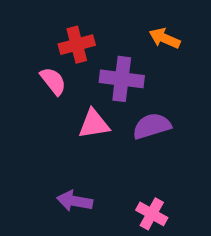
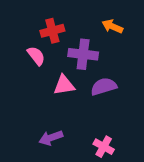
purple arrow: (75, 201) -> (51, 138), turned -30

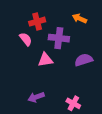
purple semicircle: (104, 87) -> (84, 60), moved

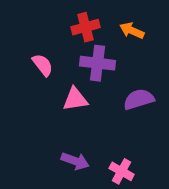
red cross: (37, 22) -> (85, 27), moved
purple arrow: (36, 97) -> (75, 161), moved, turned -140

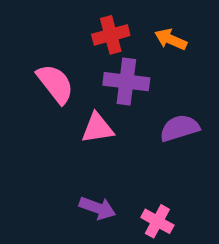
pink semicircle: (43, 65) -> (55, 84), size x1.4

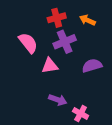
purple cross: (126, 82) -> (65, 42), turned -30
purple arrow: (97, 208) -> (58, 100), moved

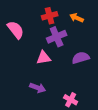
pink semicircle: (28, 43) -> (16, 30), moved
purple arrow: (58, 100) -> (38, 88), moved

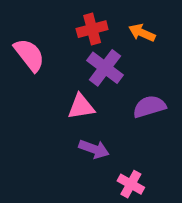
purple cross: (57, 37) -> (105, 68), turned -30
purple arrow: (38, 88) -> (94, 149), moved

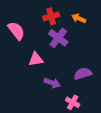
pink triangle: (81, 107) -> (36, 59), moved
purple semicircle: (149, 107) -> (83, 74), moved

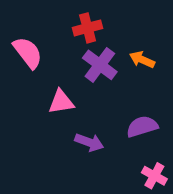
orange arrow: (79, 18) -> (142, 60), moved
pink cross: (73, 102) -> (154, 176), moved

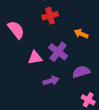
purple cross: (100, 65) -> (58, 52), moved
purple arrow: (89, 142) -> (51, 81), turned -35

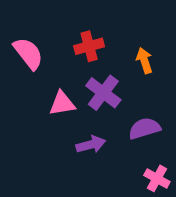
red cross: (50, 16) -> (89, 46), moved
orange arrow: (81, 34) -> (144, 61), turned 48

